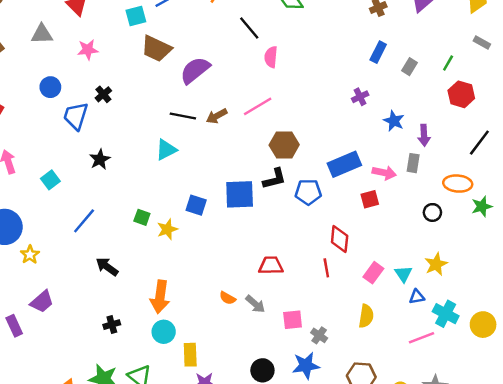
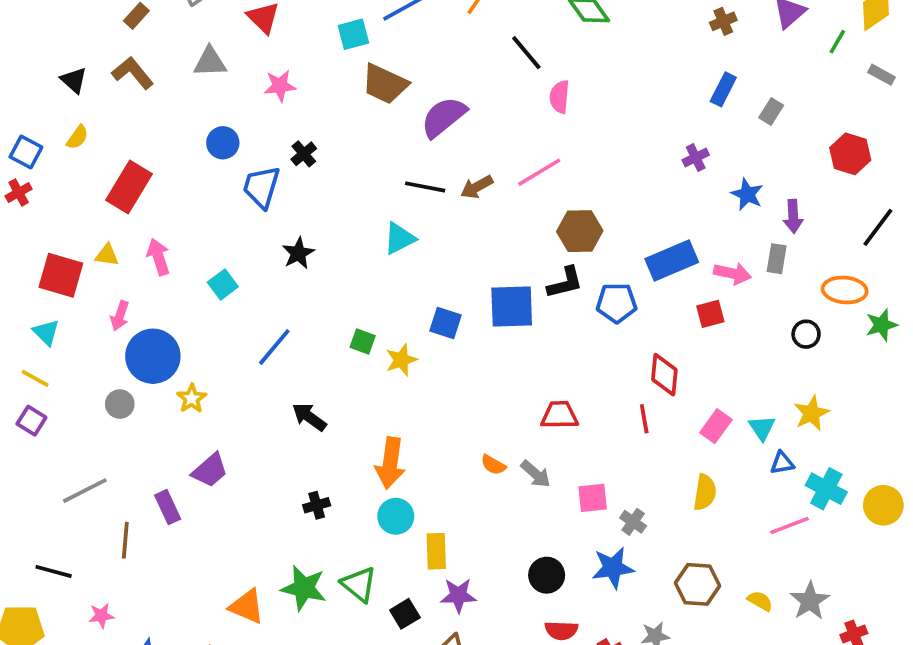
green line: (448, 63) -> (837, 42), moved

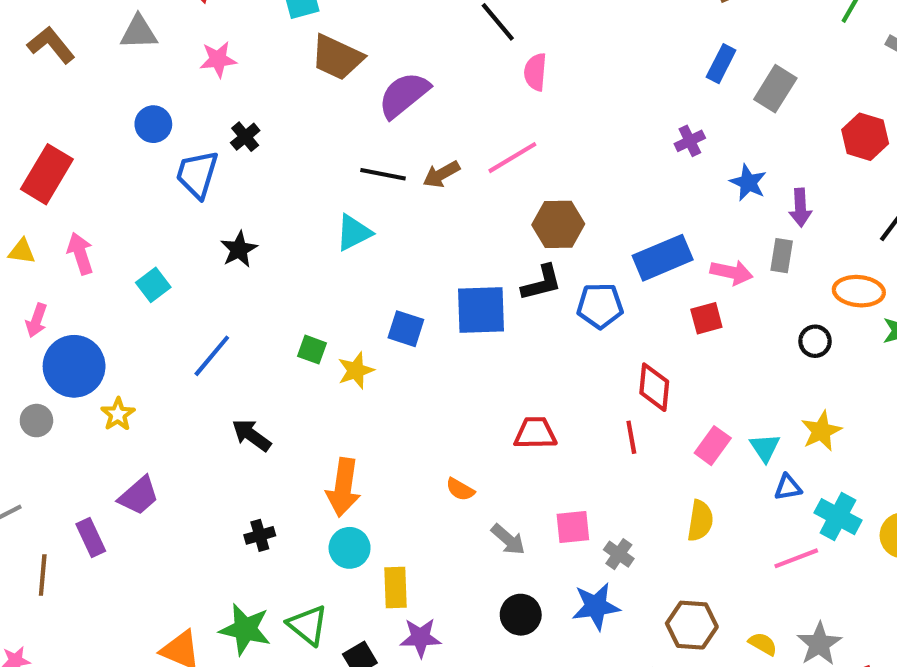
gray rectangle: (771, 112) -> (775, 89), size x1.5
gray arrow: (536, 474) -> (508, 540), moved

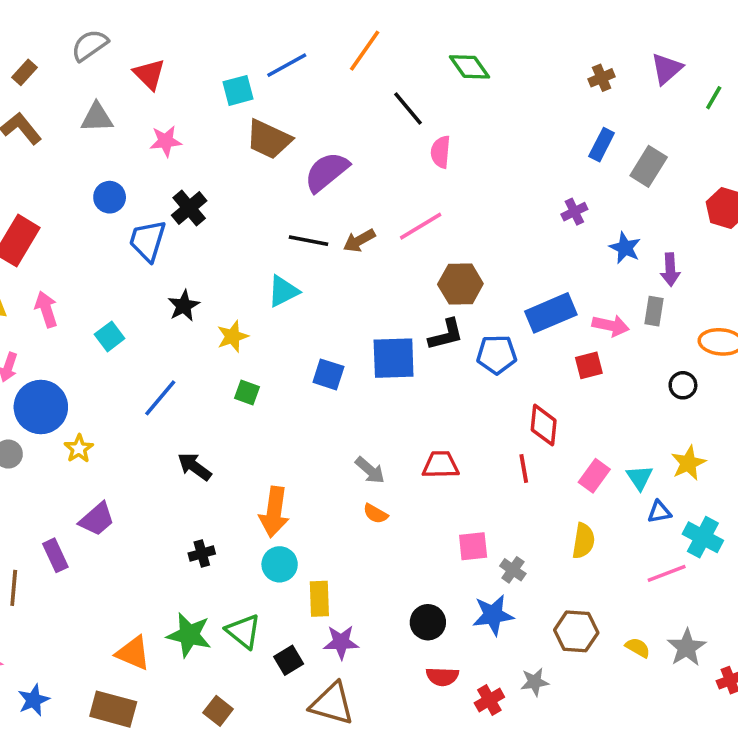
black cross: (245, 137) -> (189, 208), size x1.4
yellow star: (356, 370) -> (233, 336), moved
gray arrow: (508, 540) -> (370, 470), moved

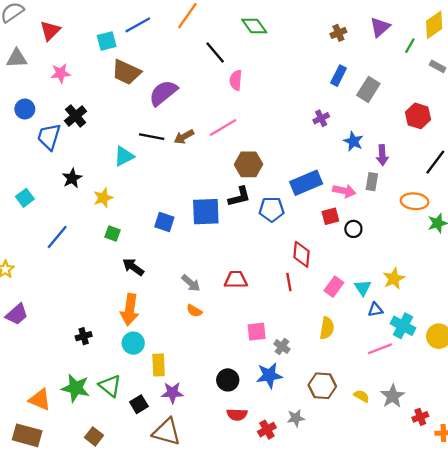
red triangle: (149, 74) -> (50, 31), turned 30
cyan triangle: (283, 291) -> (124, 156), moved
black circle: (683, 385) -> (353, 229), moved
black arrow: (195, 467) -> (133, 267), moved

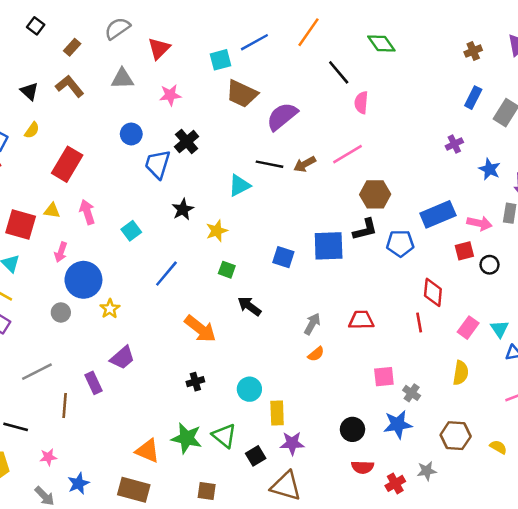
gray arrow: (191, 283) -> (312, 324), turned -102
orange arrow: (130, 310) -> (200, 329), moved, turned -60
orange semicircle: (194, 311) -> (316, 354), turned -70
brown square: (94, 436) -> (207, 491), turned -30

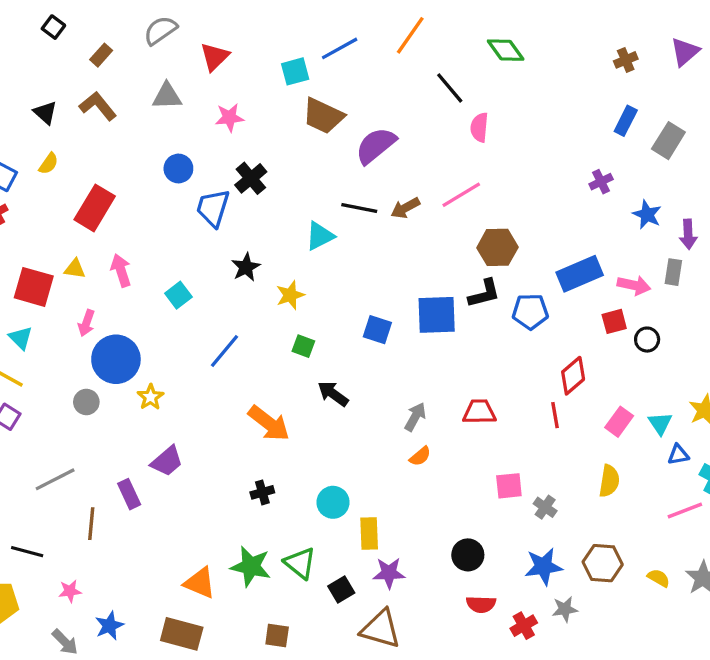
red diamond: (433, 292) -> (573, 376), turned 44
blue star: (398, 424) -> (543, 566), moved

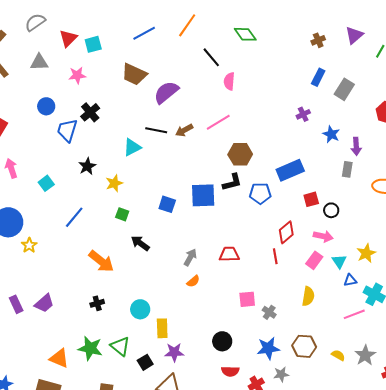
cyan square: (295, 71) -> (93, 44), moved
pink arrow: (634, 285) -> (323, 236), moved
purple trapezoid: (167, 461) -> (44, 303), moved

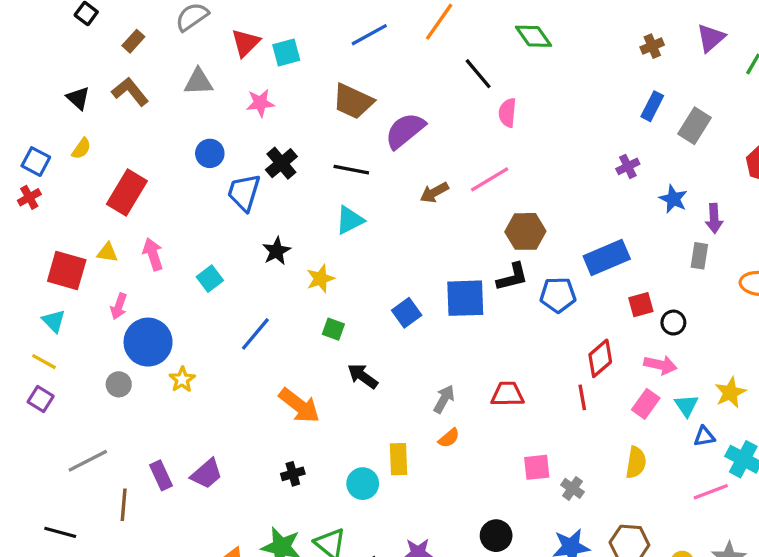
black line: (156, 130) -> (351, 170), moved
blue square: (167, 204) -> (407, 313), turned 36
yellow rectangle: (162, 328) -> (398, 459), moved

